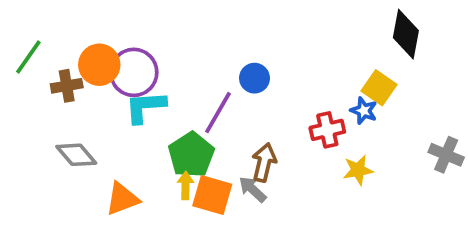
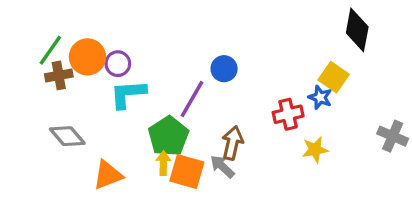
green line: (28, 57) -> (50, 50), moved
purple circle: (134, 72) -> (118, 64), size x0.6

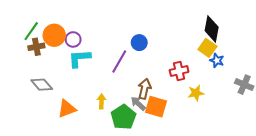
black diamond: (357, 30) -> (212, 29), moved
blue star: (320, 97) -> (217, 60), moved
green pentagon: (168, 136) -> (123, 117), moved
orange square: (187, 172) -> (156, 107), moved

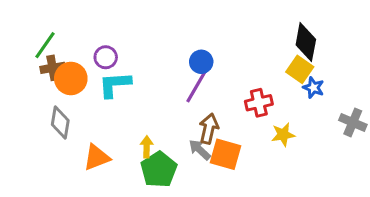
orange circle: (54, 35) -> (71, 78), moved
purple line: (119, 61) -> (197, 86), moved
gray diamond: (42, 85) -> (60, 122), turned 50
green pentagon: (123, 117) -> (159, 169), moved

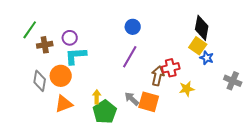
blue circle: (201, 62) -> (133, 27), moved
brown cross: (53, 68) -> (45, 45), moved
orange circle: (71, 78) -> (61, 76), moved
brown arrow: (209, 129) -> (158, 76), moved

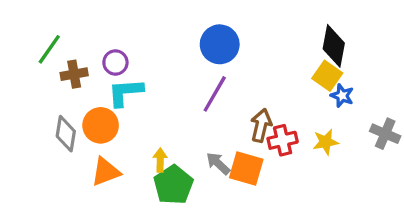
blue circle: (133, 27) -> (220, 44), size x1.5
red cross: (171, 68) -> (283, 140), moved
yellow star: (187, 89) -> (326, 142), moved

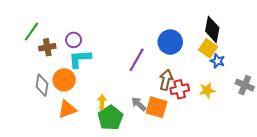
blue circle: (220, 44) -> (170, 42), moved

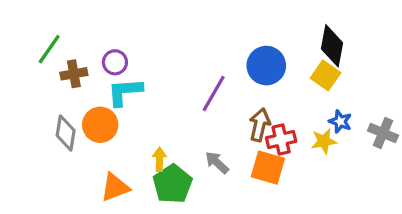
blue star: (217, 61) -> (340, 121), moved
orange square: (157, 107) -> (268, 168), moved
orange triangle: (67, 109) -> (115, 187), moved

